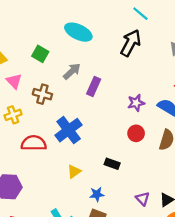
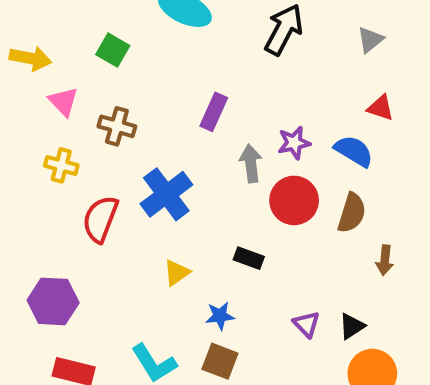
gray arrow: (72, 71) -> (251, 163), moved, turned -54
yellow cross: (13, 115) -> (61, 165), turned 35
red circle: (136, 133) -> (294, 200), size x1.5
red semicircle: (34, 143) -> (100, 219), turned -70

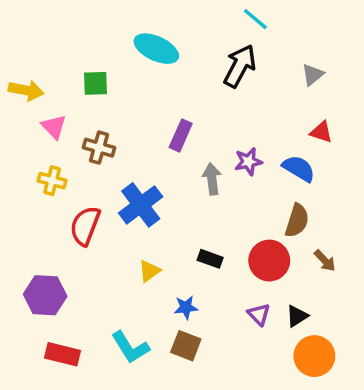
green square: (113, 50) -> (96, 83), turned -32
red circle: (294, 200) -> (269, 261), moved
brown arrow: (385, 260) -> (325, 261), turned -50

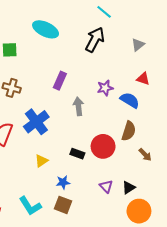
purple star: (248, 162) -> (105, 88), moved
red circle: (269, 261) -> (103, 146), moved

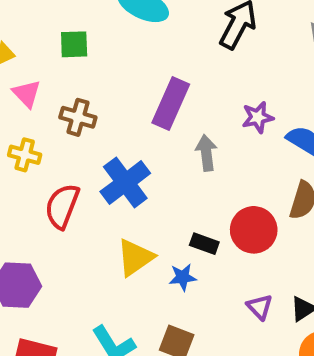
purple rectangle: (60, 81) -> (171, 103), size x1.4
yellow triangle: (41, 161) -> (135, 257), size x1.5
blue star: (63, 182) -> (183, 277), moved

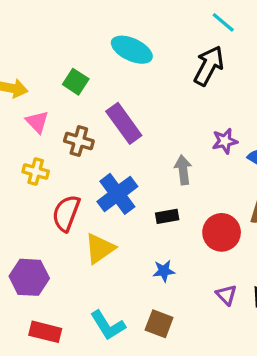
green square: (74, 44) -> (76, 82), turned 35
purple rectangle: (171, 103) -> (124, 123), moved, turned -60
black rectangle: (204, 244) -> (167, 216), moved, turned -30
yellow triangle: (135, 257) -> (100, 248), moved

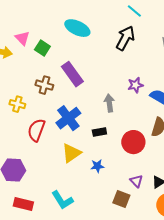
pink triangle: (37, 122) -> (22, 38), moved
yellow triangle: (100, 248) -> (71, 153), moved
brown square: (159, 324) -> (121, 199), moved

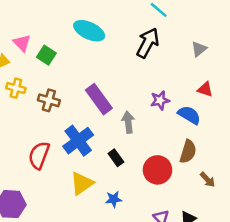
purple rectangle: (72, 74) -> (99, 99), moved
yellow cross: (17, 104) -> (16, 88), moved
black rectangle: (99, 132) -> (116, 158), turned 64

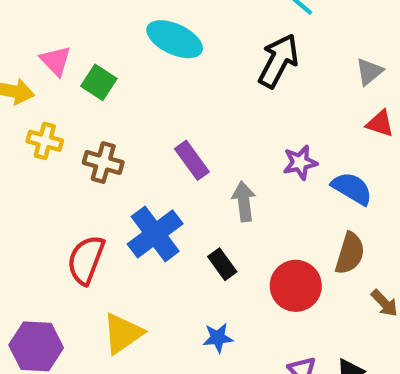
red triangle: (205, 89) -> (380, 124), moved
purple rectangle: (99, 99) -> (192, 160), size x0.7
yellow triangle: (82, 183) -> (123, 333), moved

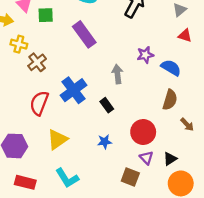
green square: (99, 82) -> (46, 15), turned -35
purple rectangle: (192, 160) -> (84, 34), moved, size x1.4
brown cross: (103, 162) -> (37, 62), moved, turned 36
red circle: (296, 286) -> (143, 132), moved

